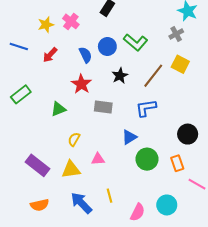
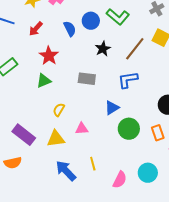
red star: (81, 84) -> (49, 56), moved
orange semicircle: (40, 205) -> (13, 163), moved

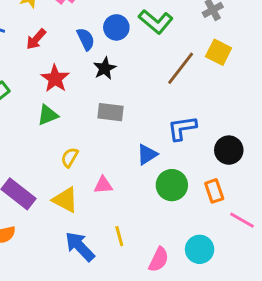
black star: (103, 49) -> (105, 68), moved
blue L-shape: (128, 80) -> (182, 128), moved
yellow triangle: (56, 139) -> (65, 200), turned 36

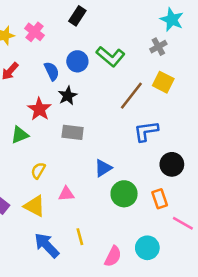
red star: (55, 79) -> (39, 109), moved
blue L-shape: (182, 128) -> (146, 131), moved

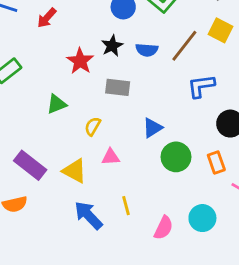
blue semicircle: (52, 71) -> (147, 50), moved, turned 120
green triangle: (20, 135) -> (56, 104), moved
yellow semicircle: (38, 170) -> (93, 126), moved

